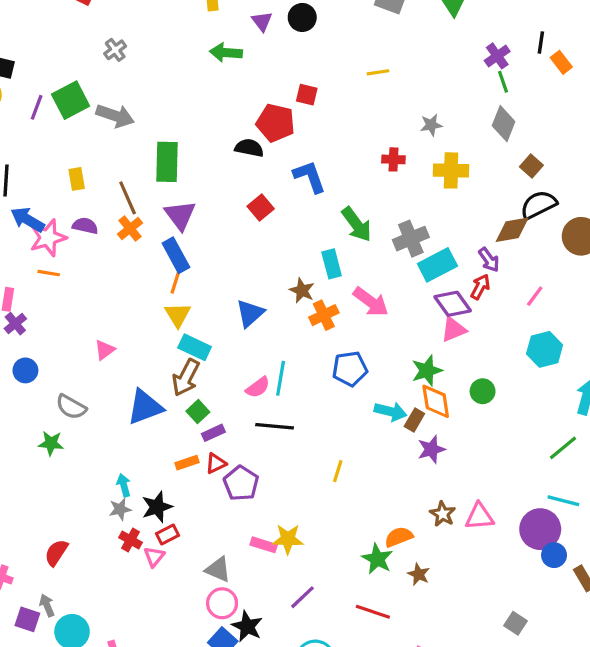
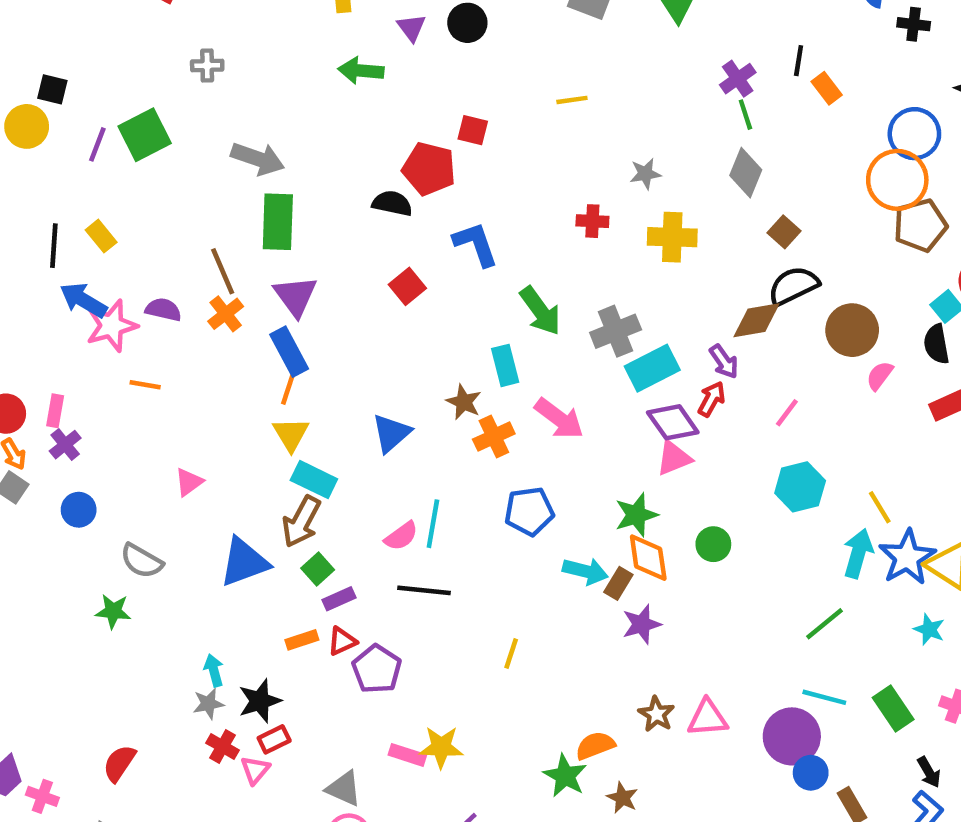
gray cross: (115, 50) -> (207, 66), turned 35
gray arrow: (115, 116) -> (258, 159), moved
yellow rectangle: (77, 179) -> (101, 236), moved, turned -30
orange line: (49, 273) -> (145, 385), moved

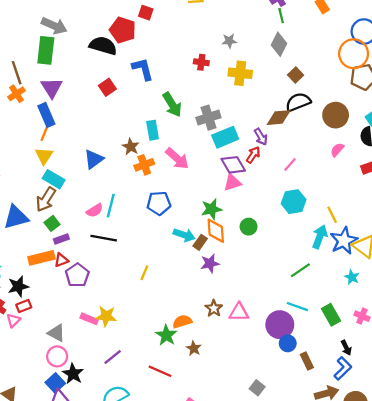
gray arrow: (258, 159) -> (54, 26), moved
black semicircle: (392, 203) -> (103, 46), size x1.4
brown circle: (852, 330) -> (336, 115), moved
orange rectangle: (302, 640) -> (41, 258), size x1.6

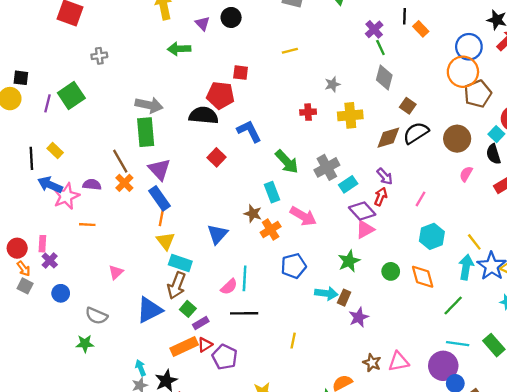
brown diamond: (279, 118) -> (388, 138), moved
cyan rectangle: (225, 137) -> (348, 184), size x0.7
orange diamond: (216, 231) -> (423, 277), moved

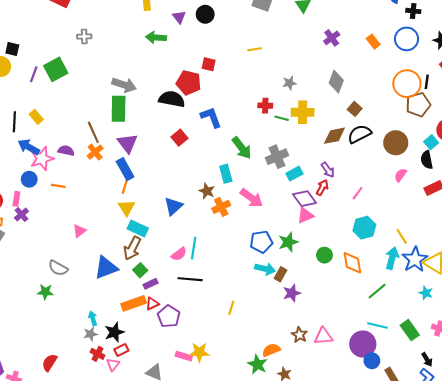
black line: (405, 16) -> (427, 82), moved
blue circle: (469, 47) -> (407, 39), moved
green line: (380, 48) -> (282, 118), moved, turned -56
blue pentagon: (294, 266) -> (261, 242), moved
blue circle: (61, 293) -> (29, 179), moved

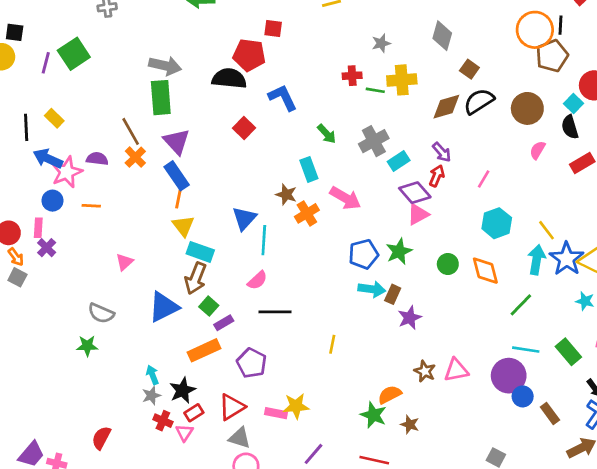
green arrow: (242, 148) -> (327, 134), size x0.7
cyan line: (194, 248) -> (264, 240), moved
red triangle: (152, 304) -> (232, 407), moved, size x1.5

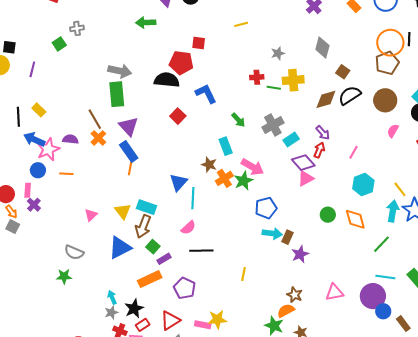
green square: (74, 54) -> (59, 44), moved, size x0.6
brown pentagon: (552, 56) -> (387, 63), moved
yellow triangle: (183, 226) -> (123, 211), moved
green star: (399, 251) -> (244, 181), moved
brown star: (425, 371) -> (295, 295), moved

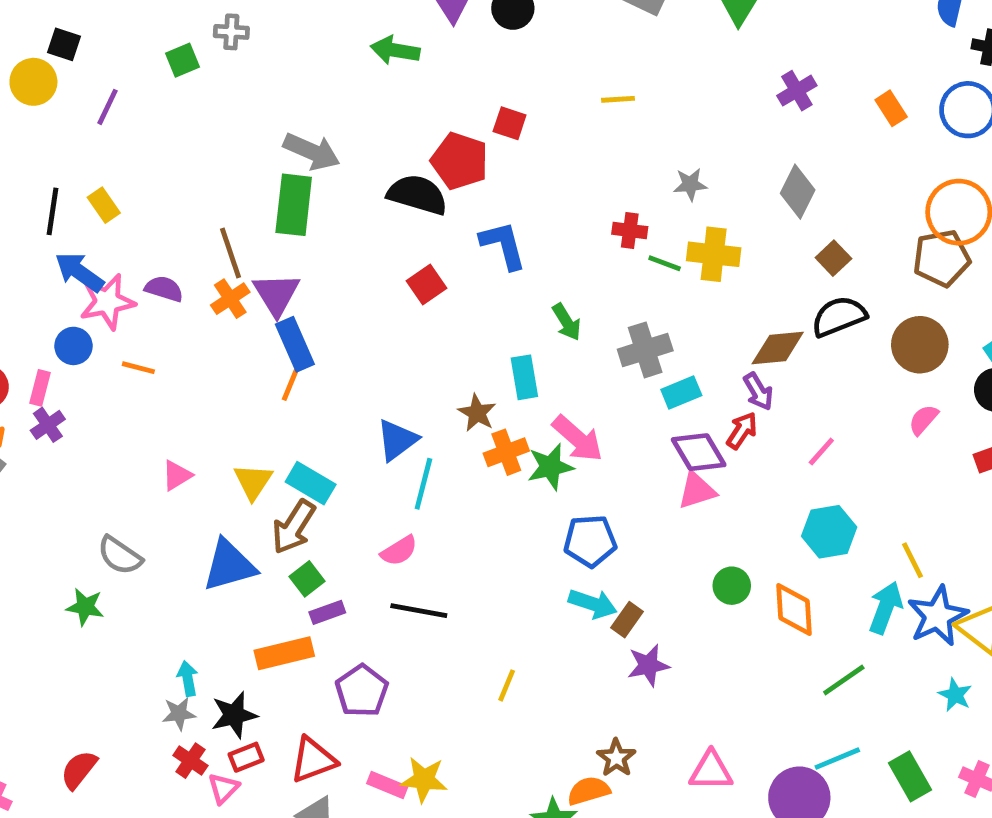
brown diamond: (326, 99) -> (778, 348), moved
purple triangle: (129, 126) -> (276, 294), moved
cyan line: (385, 277) -> (837, 759), turned -42

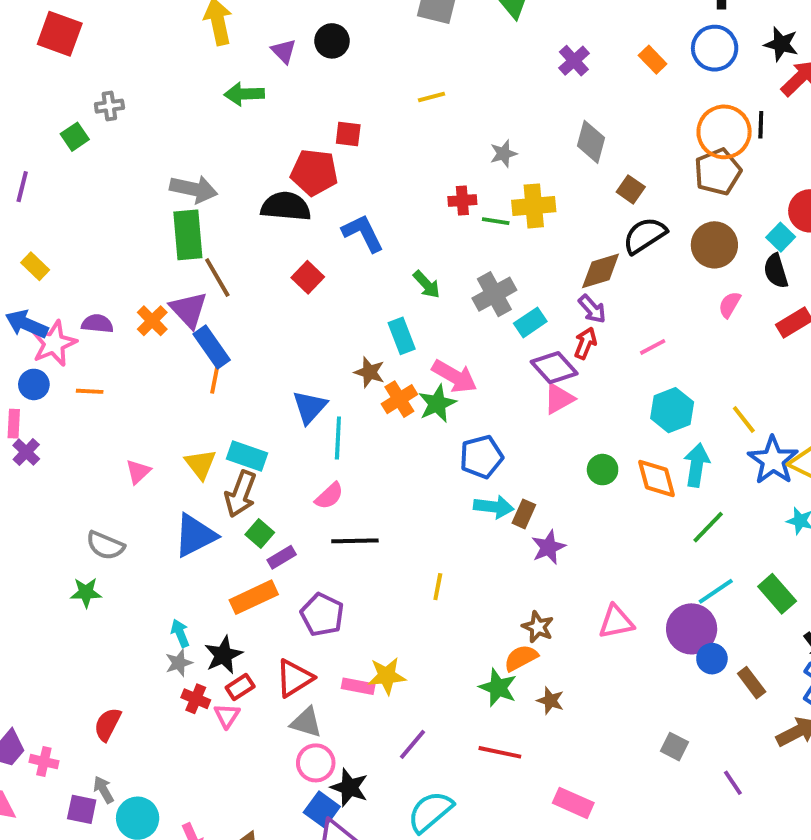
brown line: (231, 253) -> (217, 278), moved
pink line: (821, 451) -> (653, 347), turned 32
cyan arrow: (886, 608) -> (697, 465), moved

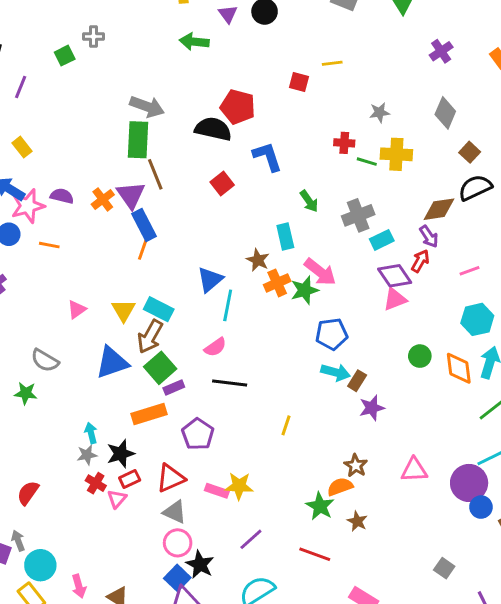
red square: (348, 134) -> (299, 82), moved
green square: (260, 534) -> (160, 368), size x1.5

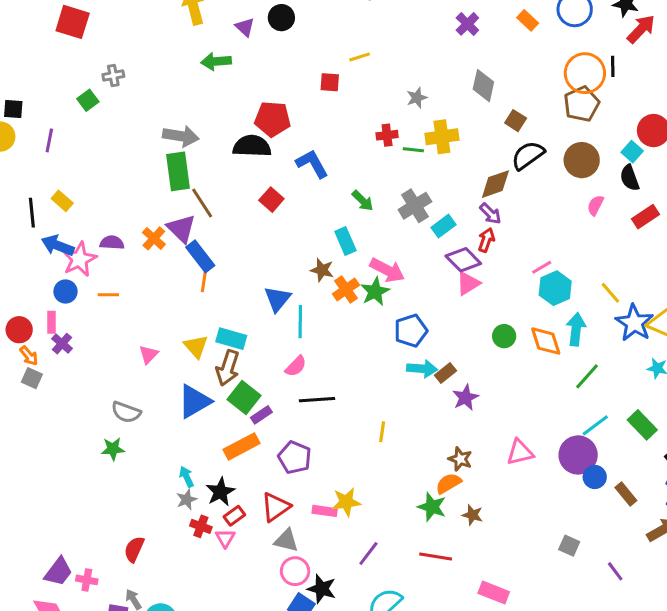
pink line: (470, 271) -> (542, 267), moved
brown rectangle: (357, 381) -> (445, 373), turned 30

